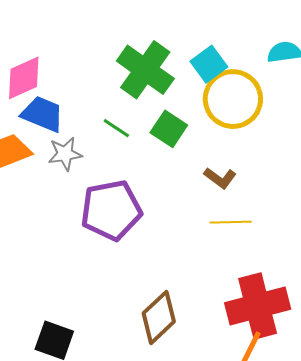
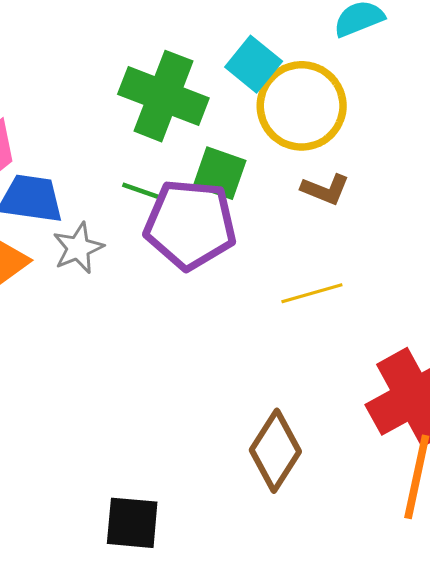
brown L-shape: (220, 178) -> (325, 189), moved
purple pentagon: (111, 210) -> (190, 224), moved, turned 30
yellow line: (231, 222) -> (312, 293), moved

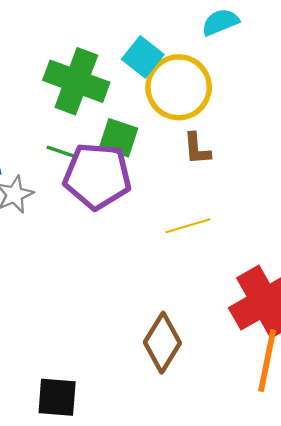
brown L-shape: (325, 189) -> (197, 149), turned 64

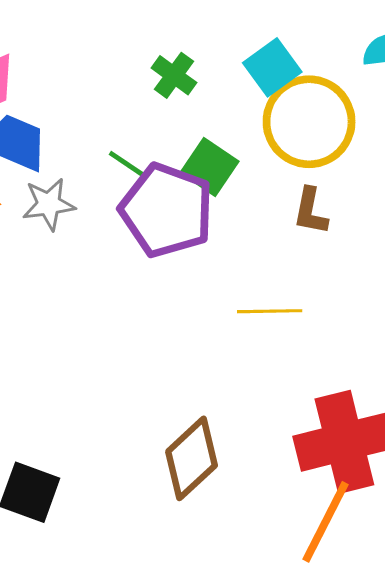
green cross: (76, 81) -> (174, 75), size x0.5

